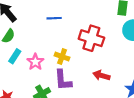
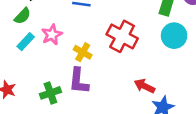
pink star: (35, 62) -> (52, 35), moved
red arrow: (101, 75) -> (144, 86), moved

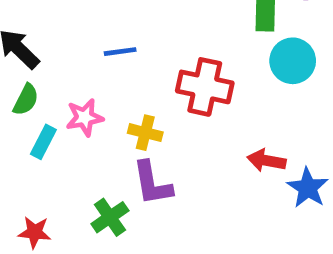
pink star: (52, 35) -> (85, 117), turned 30

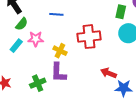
red cross: (205, 87) -> (89, 37), turned -30
green semicircle: (26, 100) -> (22, 24), moved
blue star: (308, 188) -> (124, 88), turned 30

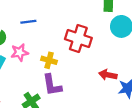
blue line: (56, 14) -> (28, 22), moved
red cross: (89, 37) -> (78, 39), turned 35

